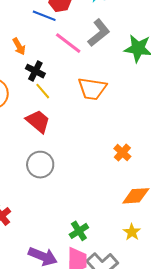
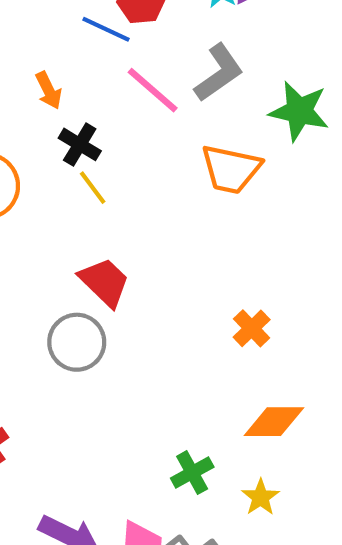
orange trapezoid: (92, 89) -> (231, 169), moved
red trapezoid: (38, 121) -> (105, 282), moved
green cross: (79, 231) -> (192, 473), moved

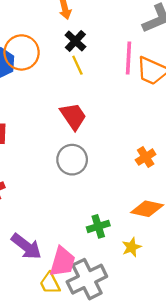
pink line: (153, 90) -> (129, 58), moved, turned 40
gray circle: (77, 342) -> (72, 160), moved

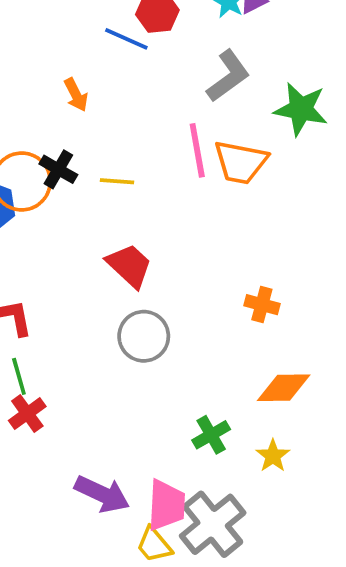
black cross: (75, 41) -> (58, 169), moved
yellow line: (77, 65) -> (117, 181), turned -48
orange cross: (146, 157) -> (262, 305), turned -30

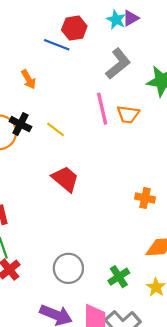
orange trapezoid: (241, 162) -> (128, 114), size x0.7
yellow line: (117, 181) -> (56, 129), turned 36
gray circle: (144, 336) -> (68, 268), moved

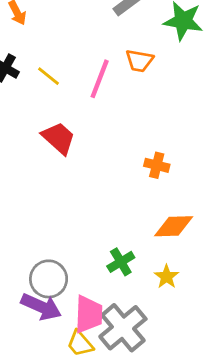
pink line: (102, 109) -> (100, 79), moved, turned 32
gray circle: (68, 268) -> (49, 279), moved

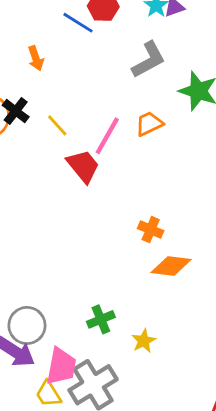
orange trapezoid: (139, 61) -> (149, 124), turned 136
red trapezoid: (59, 138) -> (83, 166), moved
orange diamond: (174, 226) -> (171, 266), moved

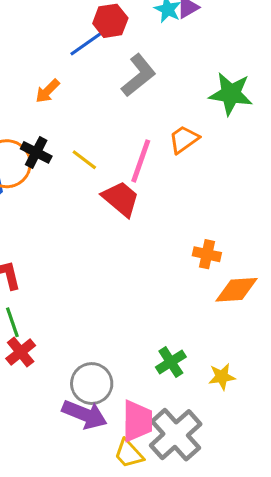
blue line: (78, 23) -> (86, 44), turned -56
orange arrow: (36, 58) -> (47, 91), turned 75
gray L-shape: (149, 60) -> (138, 75), moved
yellow star: (144, 341) -> (222, 377), turned 30

